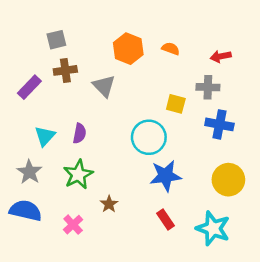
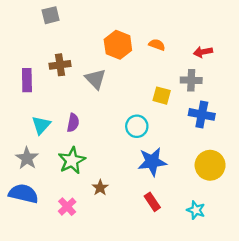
gray square: (56, 40) -> (51, 15), moved
purple rectangle: (29, 87) -> (27, 80), turned -45
cyan circle: (149, 137) -> (137, 126), size x0.7
cyan star: (213, 228) -> (196, 210), size x0.6

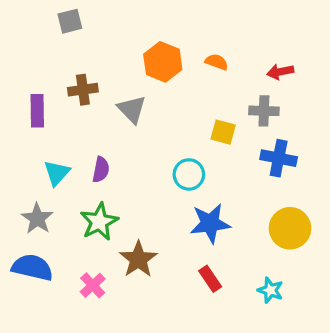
brown star: (100, 188) -> (138, 259), size x1.6

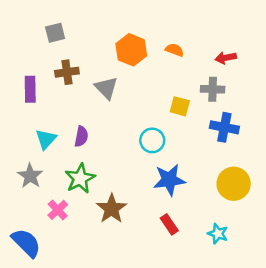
gray square: (70, 21) -> (55, 33), moved
blue semicircle: (32, 267) -> (26, 243), moved, turned 32
pink cross: (93, 285) -> (58, 210), moved

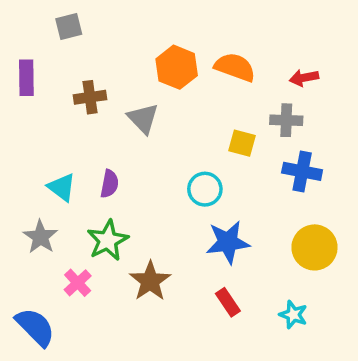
gray square: (55, 33) -> (69, 27), moved
orange semicircle: (175, 50) -> (235, 67), size x1.6
purple rectangle: (30, 89) -> (26, 78), moved
cyan triangle: (46, 139) -> (62, 187), turned -35

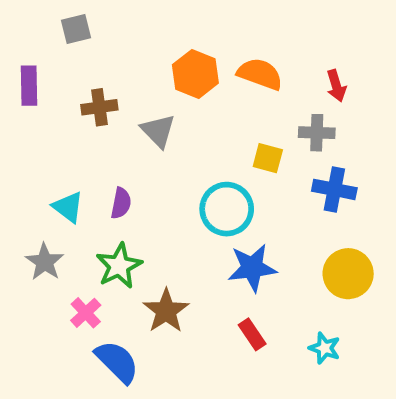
red arrow: (304, 78) -> (336, 86), turned -96
cyan circle: (205, 189) -> (227, 209), size x1.4
blue semicircle: (35, 327) -> (117, 362), moved

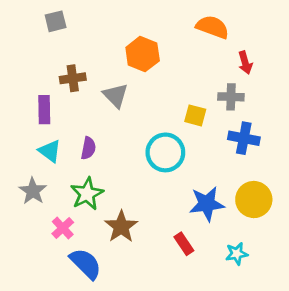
orange semicircle: (260, 74) -> (212, 27), moved
purple rectangle: (29, 86) -> (44, 110), moved
blue star: (252, 268) -> (207, 204), moved
cyan star: (325, 348) -> (237, 254), turned -30

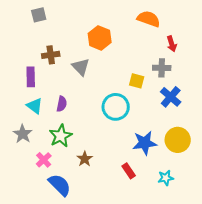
blue cross: (244, 138) -> (171, 97), turned 30
brown star: (121, 227) -> (85, 159), size x0.7

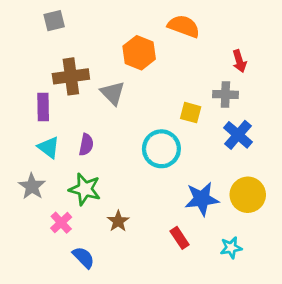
orange semicircle: (149, 19) -> (184, 26), moved
brown cross: (51, 55) -> (71, 76), size x1.4
green star: (61, 136) -> (85, 189), turned -30
blue semicircle: (60, 185) -> (83, 257), size x0.7

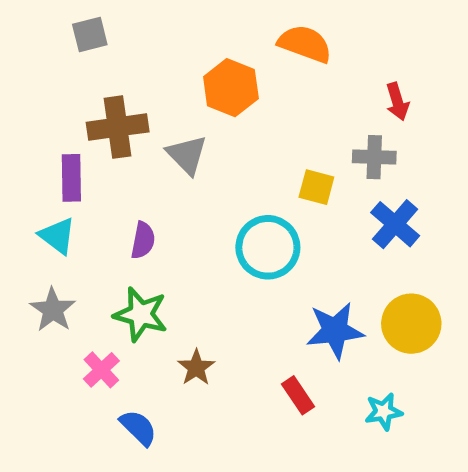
cyan triangle: (49, 147) -> (57, 236), moved

